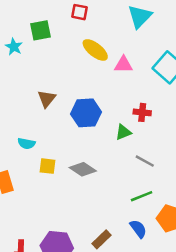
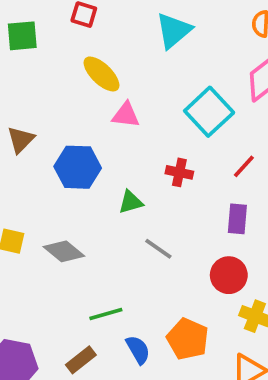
pink triangle: (123, 65) -> (126, 115), moved
red cross: (142, 112) -> (179, 172), moved
green line: (142, 196) -> (106, 314), moved

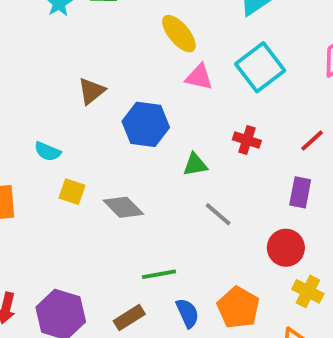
cyan square: (209, 112) -> (260, 67), moved

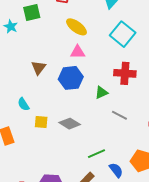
pink triangle: (199, 77) -> (78, 52), moved
red cross: (247, 140) -> (125, 73), size x1.5
cyan semicircle: (48, 151) -> (23, 104), turned 48

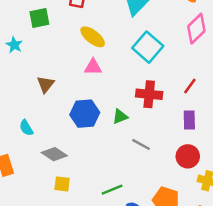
cyan star: (11, 26) -> (14, 45), moved
blue hexagon: (71, 78) -> (85, 114), moved
yellow square: (41, 122) -> (62, 184), moved
gray diamond: (70, 124) -> (54, 154), moved

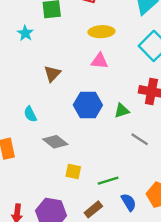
yellow ellipse: (93, 37) -> (101, 32), turned -45
yellow square: (62, 184) -> (73, 171), moved

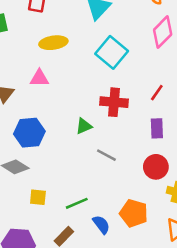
pink triangle: (100, 61) -> (39, 78), moved
blue hexagon: (88, 105) -> (29, 133), moved

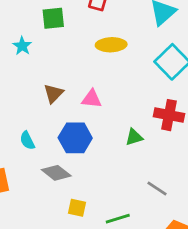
pink triangle: (39, 78) -> (92, 99), moved
gray line: (106, 155) -> (157, 189), moved

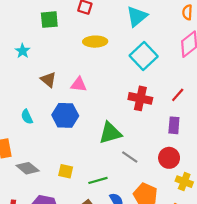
cyan star: (22, 46) -> (23, 51), moved
brown triangle: (53, 93) -> (48, 80), turned -35
green triangle: (134, 137) -> (110, 133), moved, size x1.6
gray diamond: (56, 173) -> (28, 168), moved

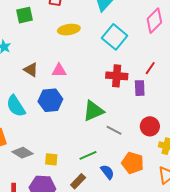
cyan semicircle: (27, 117) -> (16, 106), size x1.6
purple rectangle: (174, 125) -> (140, 88), moved
yellow square: (66, 171) -> (51, 159), moved

